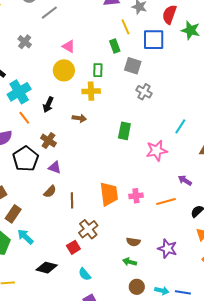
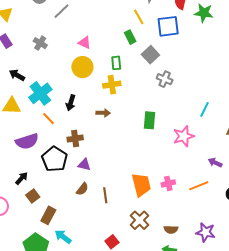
gray square: (133, 66) -> (150, 55), turned 36
brown cross: (48, 141) -> (75, 138), turned -35
brown cross: (88, 229) -> (140, 220), moved

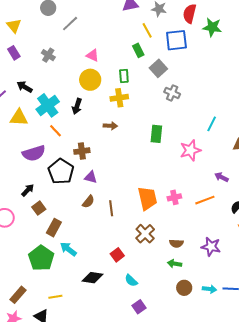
black arrow: (71, 103) -> (77, 106), moved

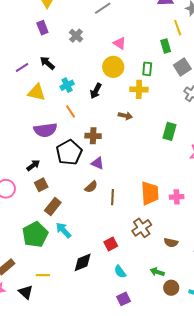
cyan cross: (48, 105) -> (67, 85), size x0.6
green arrow: (175, 264) -> (157, 272), moved
black diamond: (93, 278) -> (83, 262), turned -40

